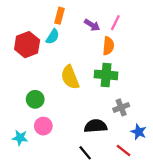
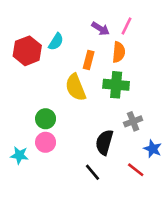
orange rectangle: (60, 16) -> (89, 60), moved
green circle: (35, 99) -> (46, 119), moved
black semicircle: (96, 126) -> (104, 142), turned -70

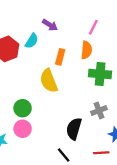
purple arrow: (100, 29) -> (50, 25), moved
green cross: (116, 85) -> (100, 74), moved
red line: (136, 170) -> (101, 153), turned -42

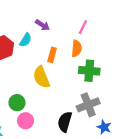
gray cross: (99, 110) -> (88, 105), size x1.5
pink circle: (23, 129) -> (25, 121), moved

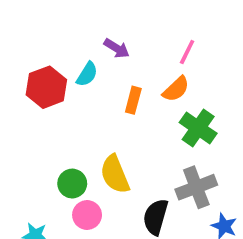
orange semicircle: (77, 48) -> (176, 89), turned 42
green cross: (89, 71) -> (198, 128), turned 30
yellow semicircle: (41, 77) -> (115, 174), moved

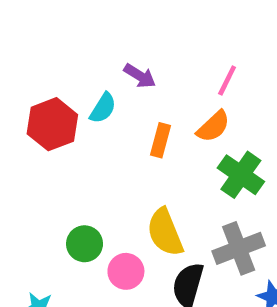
yellow semicircle: (115, 174) -> (165, 232), moved
pink circle: (87, 215) -> (126, 271), moved

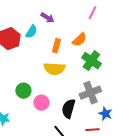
pink line: (227, 80) -> (92, 13), moved
yellow semicircle: (165, 232) -> (54, 69), moved, turned -65

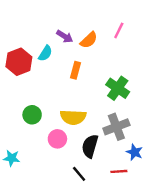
orange semicircle: (79, 40) -> (89, 40), moved
yellow semicircle: (54, 69) -> (73, 117), moved
green circle: (23, 91) -> (32, 115), moved

